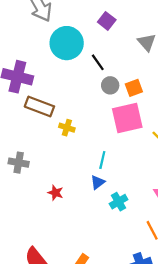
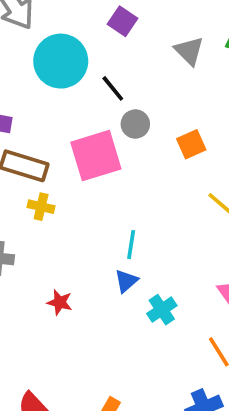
orange square: (134, 88) -> (191, 144), moved
pink square: (127, 118) -> (96, 156), moved
yellow cross: (67, 128) -> (41, 207), moved

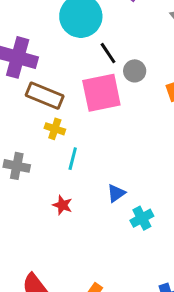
black line: (113, 88) -> (108, 53), moved
cyan line: (131, 245) -> (73, 159), moved

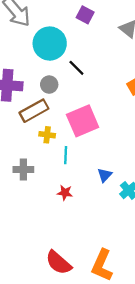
gray circle: (135, 71) -> (49, 85), moved
pink square: (101, 93) -> (83, 121), moved
brown rectangle: (45, 96) -> (34, 111), turned -40

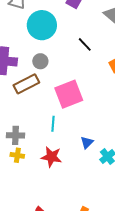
black line: (76, 68) -> (85, 44), moved
yellow cross: (47, 135) -> (17, 155), moved
red star: (65, 193) -> (51, 157), size x1.5

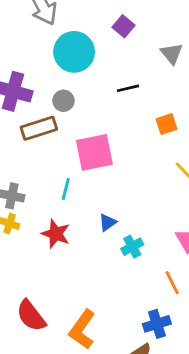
black line: (85, 44) -> (128, 88), turned -70

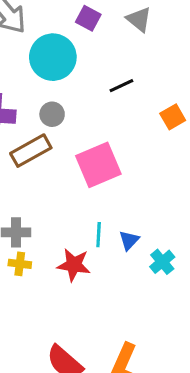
purple square: (124, 26) -> (88, 18), moved
gray triangle: (172, 54) -> (139, 19), moved
cyan line: (66, 189) -> (99, 235), moved

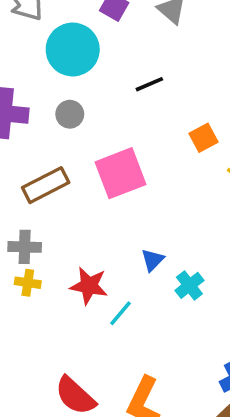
orange square: (173, 117) -> (203, 138), moved
brown rectangle: (31, 151) -> (46, 185), moved
cyan line: (99, 235) -> (120, 313), moved, turned 35

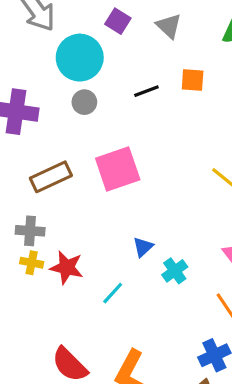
gray circle: (70, 114) -> (84, 102), moved
orange square: (203, 138) -> (193, 80), moved, turned 30
red star: (89, 286) -> (67, 267), moved

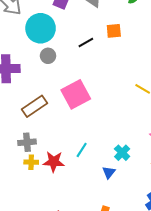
blue triangle: (143, 247) -> (109, 172), moved
cyan line: (113, 293) -> (82, 150), moved

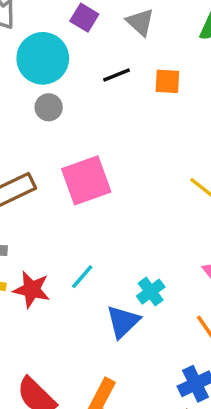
black line: (86, 43) -> (116, 75), moved
blue triangle: (109, 172) -> (123, 322), size x1.5

